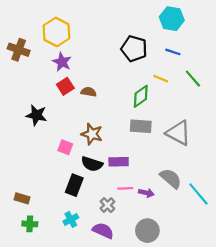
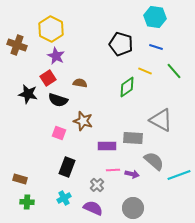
red square: (65, 86) -> (48, 78), moved
black star: (36, 115) -> (28, 94), moved
gray rectangle: (141, 126) -> (133, 138), moved
black semicircle: (92, 164) -> (58, 100), moved
cyan line: (198, 194) -> (179, 175), turned -70

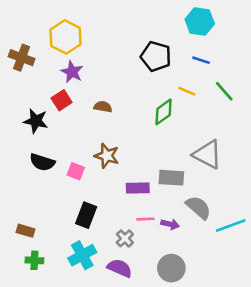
black semicircle: (58, 100) -> (42, 162), moved
cyan cross: (64, 198) -> (82, 255), size x1.5

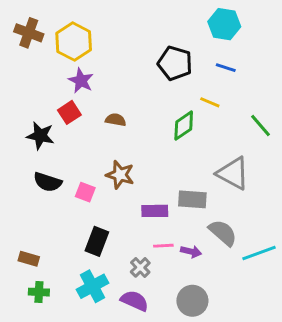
brown cross: (22, 58) -> (29, 33), moved
green line: (224, 91) -> (260, 126), moved

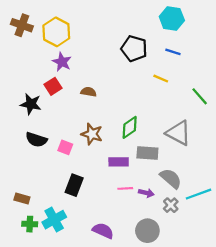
green diamond: (184, 126) -> (130, 127), moved
gray cross: (140, 267) -> (171, 205), moved
cyan cross: (92, 286) -> (54, 220), moved

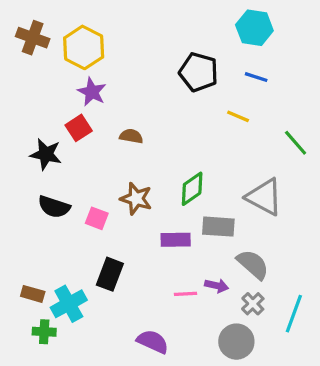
pink line: (125, 188) -> (185, 294), moved
cyan line: (199, 194) -> (294, 314), moved, turned -50
cyan cross: (54, 220) -> (69, 304), moved
gray circle: (147, 231) -> (236, 342), moved

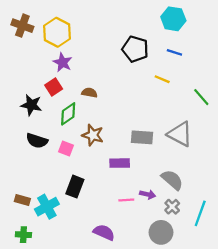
green diamond: (192, 189) -> (68, 114), moved
gray rectangle: (218, 227) -> (142, 137), moved
green cross: (44, 332) -> (23, 235), moved

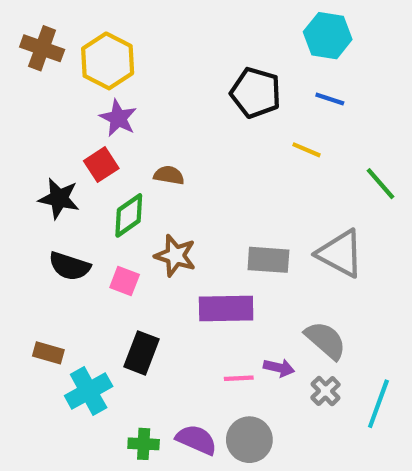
purple rectangle: (120, 163) -> (226, 308), size x1.4
brown rectangle: (22, 200) -> (48, 353), moved
gray circle: (161, 232) -> (249, 440), moved
green cross: (23, 235) -> (144, 444), moved

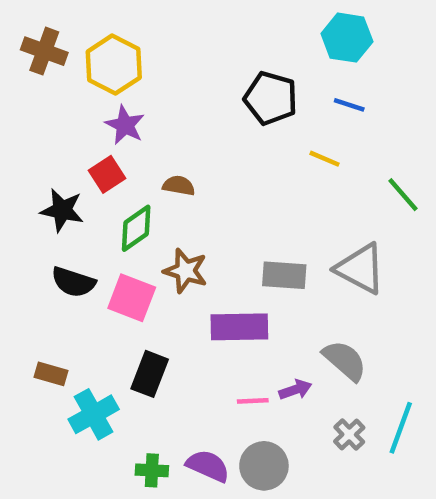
pink square: (125, 281) -> (132, 298), size x1.5
purple arrow: (279, 368) -> (295, 390), turned -32
gray cross: (326, 391) -> (349, 434), moved

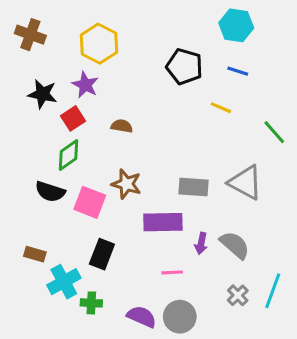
yellow hexagon: (114, 65) -> (99, 44), moved
black star: (62, 210) -> (42, 94), moved
green diamond: (136, 228) -> (68, 155), moved
purple arrow: (295, 390) -> (201, 243), moved, turned 120
green cross: (152, 470) -> (91, 303), moved

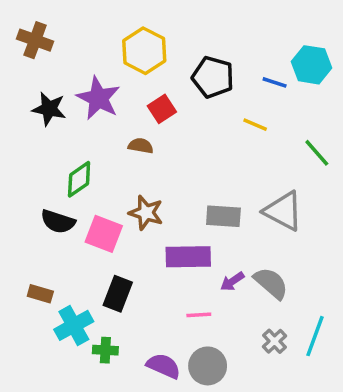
cyan hexagon: (236, 25) -> (312, 65), moved
yellow hexagon: (99, 44) -> (144, 51), moved
purple star: (85, 85) -> (98, 98), size x1.4
red square: (73, 118) -> (162, 109), moved
purple arrow: (201, 243) -> (232, 281), turned 45

